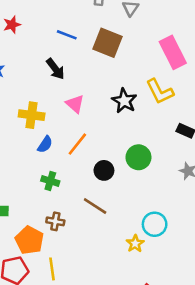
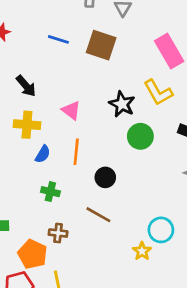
black arrow: (55, 69) -> (26, 86), moved
orange line: (77, 144) -> (76, 152), turned -30
green circle: (138, 157) -> (140, 136), moved

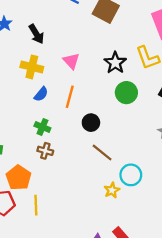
brown line: (98, 215) -> (102, 152), moved
brown cross: (58, 233) -> (45, 151), moved

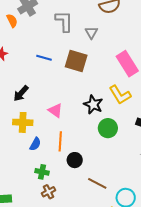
black arrow: (36, 34) -> (21, 93), turned 84
black circle: (91, 123) -> (75, 160), moved
brown cross: (45, 151) -> (49, 192), turned -32

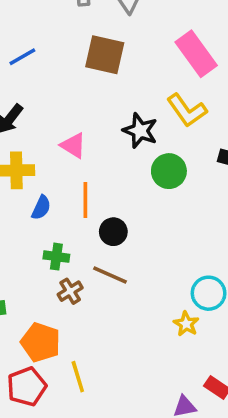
blue line: (44, 58) -> (22, 57), moved, turned -42
brown line: (97, 183) -> (110, 275), moved

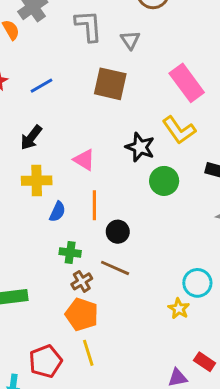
orange pentagon: (41, 342) -> (82, 314), moved

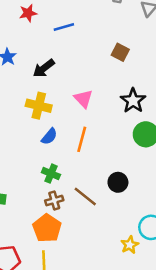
brown square: (110, 84) -> (120, 52), moved, size x0.6
black circle: (118, 232) -> (118, 182), moved

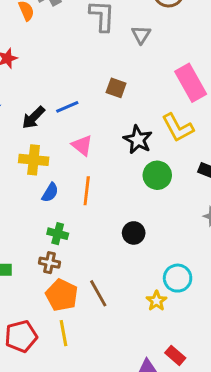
blue line: (64, 27) -> (67, 107), moved
brown line: (85, 196) -> (98, 293), moved, turned 30
brown cross: (54, 200) -> (50, 263), moved, turned 36

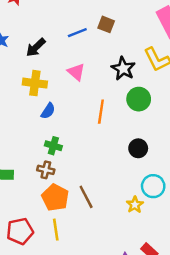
blue line: (67, 107) -> (77, 33), moved
orange line: (87, 191) -> (101, 112), moved
black circle: (134, 233) -> (138, 148), moved

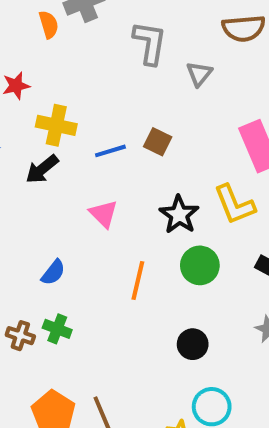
yellow cross: (35, 83) -> (56, 125), moved
brown cross: (46, 170) -> (20, 336), moved

